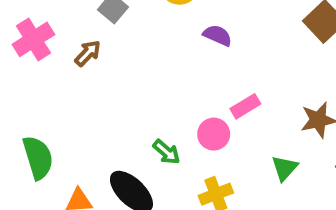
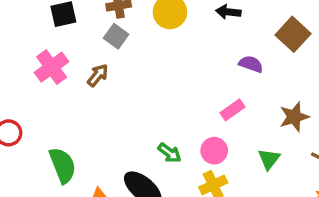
purple semicircle: (218, 35) -> (251, 64), moved
pink circle: (214, 134) -> (214, 151), moved

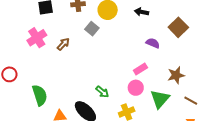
gray square: (116, 36) -> (92, 29), moved
pink circle: (214, 151) -> (136, 88), moved
green triangle: (269, 159) -> (160, 99), size x1.5

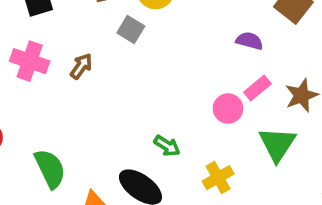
pink cross: (37, 38) -> (30, 61), turned -30
pink rectangle: (140, 69) -> (257, 88), moved
pink circle: (136, 88) -> (228, 109), moved

